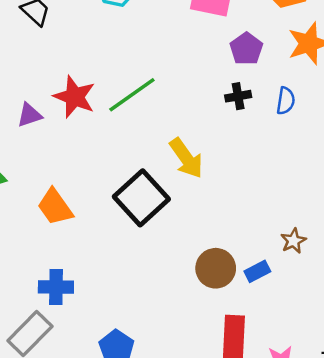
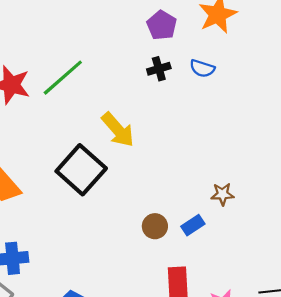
blue semicircle: (286, 101) -> (202, 68), turned 105
brown star: (293, 241) -> (222, 194), turned 30
brown circle: (216, 268) -> (155, 226), size x0.7

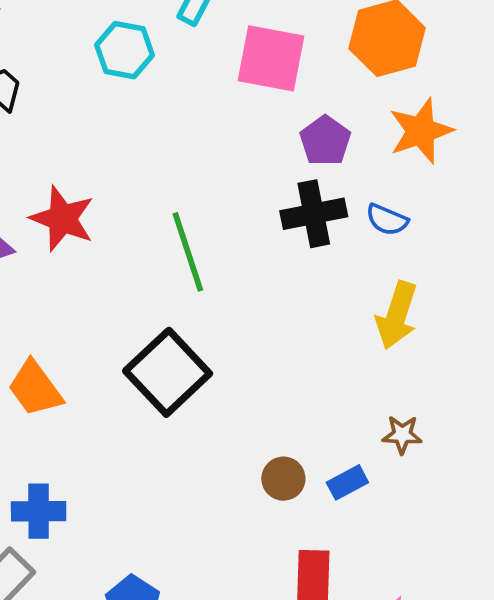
black cross: (159, 69) -> (314, 214), size x1.6
green line: (63, 78) -> (188, 252), moved, turned -72
yellow arrow: (118, 130) -> (397, 315), moved, turned 54

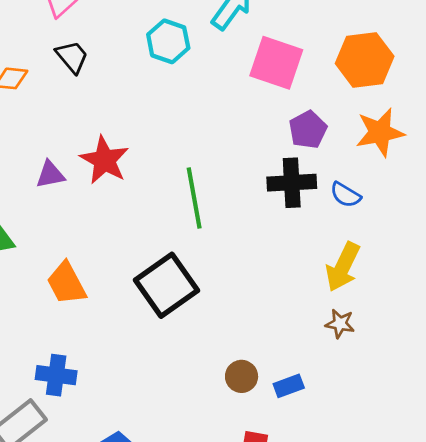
brown star: (402, 435) -> (340, 324), moved

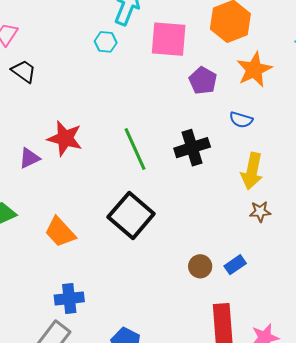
cyan hexagon: (168, 41) -> (106, 42), moved, size x0.7
black cross: (292, 183) -> (192, 148), moved

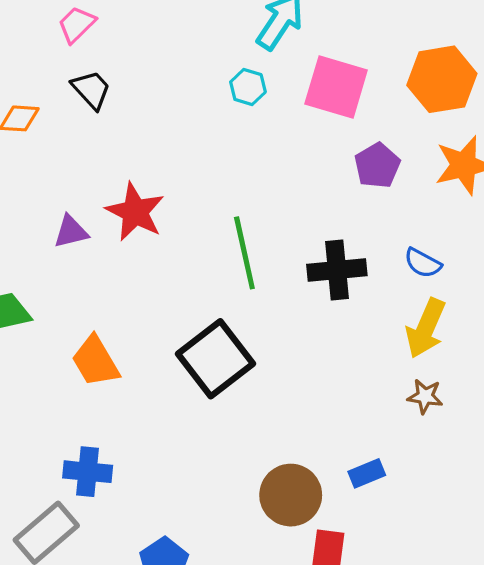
cyan hexagon: (106, 42) -> (248, 87), moved
blue semicircle: (241, 120) -> (423, 263), moved
brown circle: (200, 266) -> (291, 495), moved, size x1.6

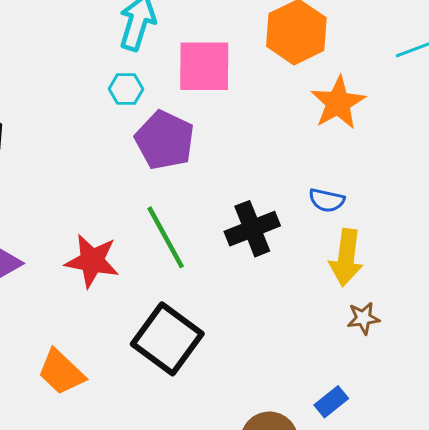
purple pentagon: (377, 166) -> (165, 140), moved, size x1.4
red star: (135, 212) -> (92, 261), moved

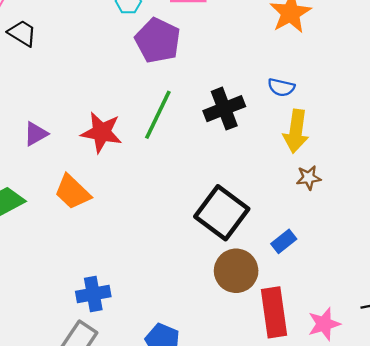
green line: (166, 237) -> (158, 115), turned 54
black square: (167, 339) -> (222, 213), moved
orange trapezoid: (61, 372) -> (72, 192), moved

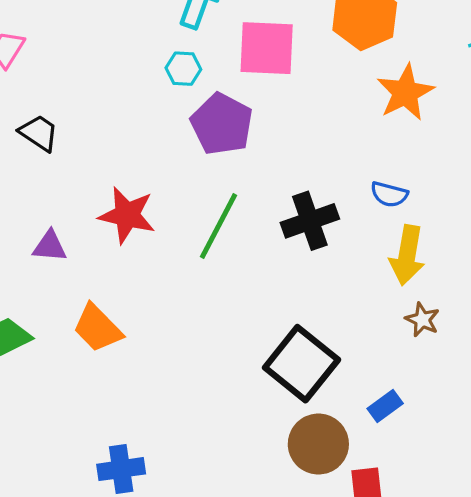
black trapezoid: (22, 33) -> (39, 133), moved
red star: (102, 132) -> (127, 215), moved
purple triangle: (36, 134) -> (50, 246), turned 32
brown star: (309, 178) -> (422, 320), turned 30

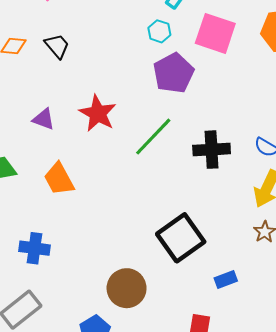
brown circle: (318, 444) -> (127, 288), moved
blue cross: (121, 469) -> (35, 248), moved

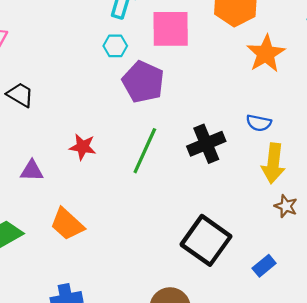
red star: (98, 113) -> (83, 147), size x0.7

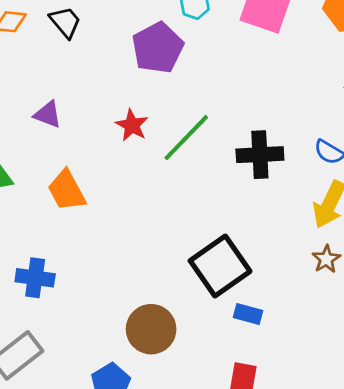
purple pentagon: (143, 82) -> (158, 48), moved
red star: (83, 147) -> (132, 125), moved
blue rectangle: (264, 266) -> (248, 314), moved, turned 35

